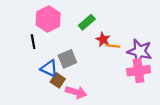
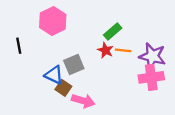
green rectangle: (87, 22) -> (113, 32), moved
red star: (103, 39) -> (106, 50), moved
black line: (33, 42) -> (19, 46), moved

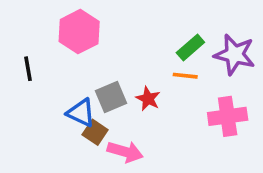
green rectangle: (113, 32) -> (190, 47), moved
red star: (106, 50) -> (148, 99), moved
purple star: (152, 56) -> (235, 55), moved

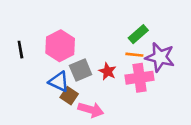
pink hexagon: (79, 32) -> (60, 46), moved
purple star: (235, 55) -> (160, 57), moved
pink cross: (228, 116) -> (140, 78), moved

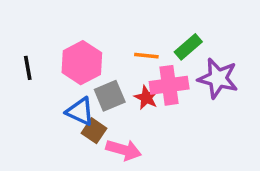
orange line: (134, 55) -> (146, 56), moved
pink cross: (140, 78) -> (169, 85), moved

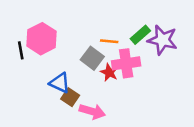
pink hexagon: (82, 63) -> (42, 39), moved
purple star: (218, 78) -> (163, 40), moved
gray square: (110, 96) -> (92, 58), moved, turned -30

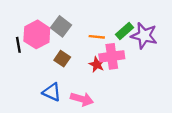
gray square: (92, 58) -> (61, 26), moved
blue triangle: (60, 83) -> (52, 92), moved
brown square: (70, 97) -> (62, 59), moved

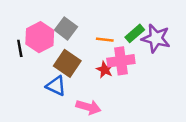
brown square: (62, 59) -> (67, 63), size x1.5
blue triangle: (52, 92) -> (56, 86), moved

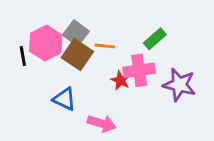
purple star: (156, 38) -> (179, 85), moved
orange line: (105, 40) -> (105, 46), moved
brown square: (67, 63) -> (77, 55), moved

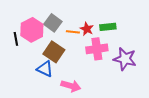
green rectangle: (155, 39) -> (108, 27), turned 35
brown square: (77, 55) -> (54, 52), moved
red star: (120, 80) -> (87, 29), moved

